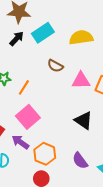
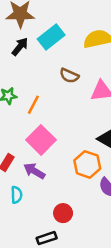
orange hexagon: (45, 154) -> (87, 164), moved

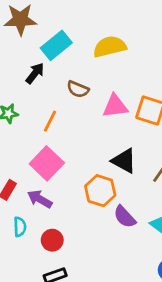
black arrow: (20, 47) -> (35, 73), moved
orange line: (33, 105) -> (50, 121), moved
red circle: (63, 213) -> (52, 240), moved

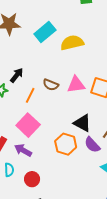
cyan rectangle: (56, 45) -> (45, 32), moved
black arrow: (35, 73) -> (17, 75), moved
brown semicircle: (78, 89) -> (51, 85), moved
purple semicircle: (125, 217) -> (92, 145), moved

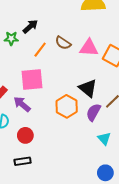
pink square: (28, 125) -> (32, 79), turned 30
purple semicircle: (92, 145) -> (93, 112), turned 60

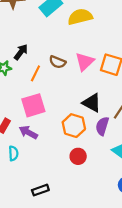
pink triangle: (89, 48) -> (85, 62), turned -36
red circle: (25, 135) -> (78, 156), moved

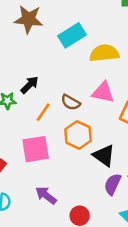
pink triangle: (85, 62) -> (103, 92), moved, turned 48
orange hexagon: (74, 126) -> (78, 135), moved
purple arrow: (28, 132) -> (46, 195), moved

